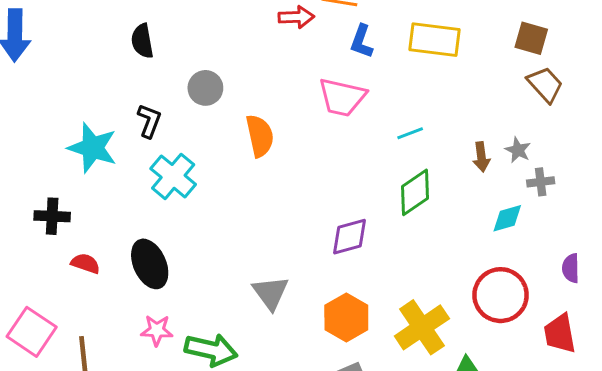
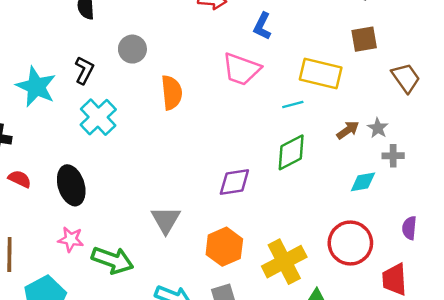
brown square: (531, 38) -> (364, 39), moved, turned -32
yellow rectangle: (434, 40) -> (321, 74), moved
brown arrow: (481, 157) -> (348, 130), turned -125

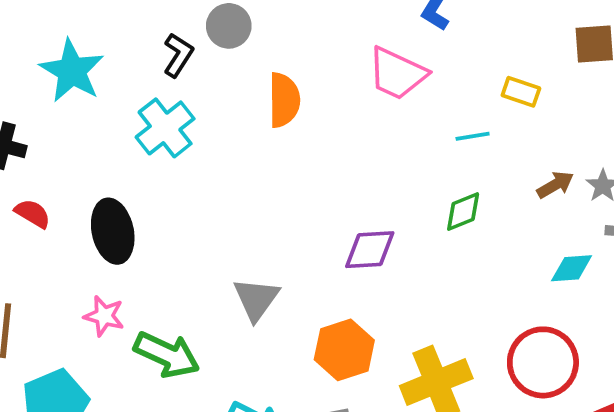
black L-shape: (84, 70) -> (178, 55), moved
yellow rectangle: (321, 74) -> (521, 92), size x0.6
green diamond: (291, 152) -> (463, 212), size x0.7

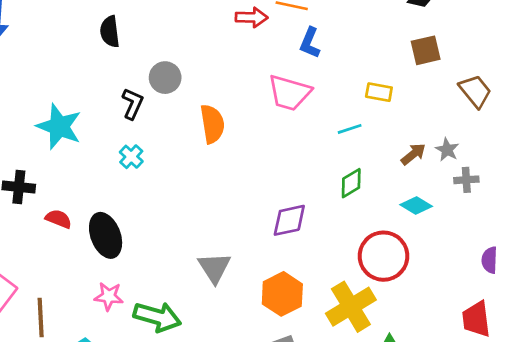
cyan cross: (165, 128) -> (131, 157), size x0.6
red semicircle: (33, 213) -> (59, 219), moved
cyan diamond: (572, 268) -> (416, 206), moved, turned 44
red circle: (543, 362) -> (383, 256), moved

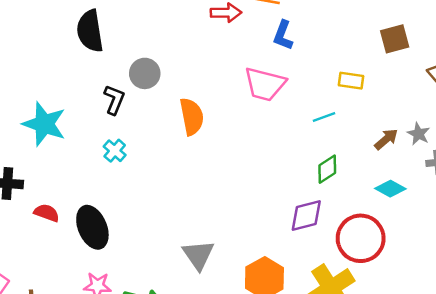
black semicircle: (110, 32) -> (90, 31), size x1.4
purple diamond: (289, 220) -> (306, 215), moved

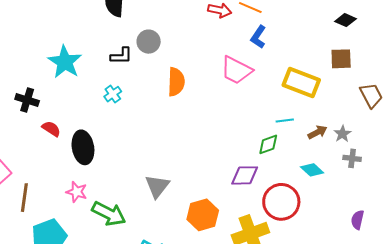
yellow rectangle: (351, 81) -> (301, 82), size x1.8
black L-shape: (114, 100) -> (121, 56), turned 55
cyan line: (324, 117) -> (285, 121), moved

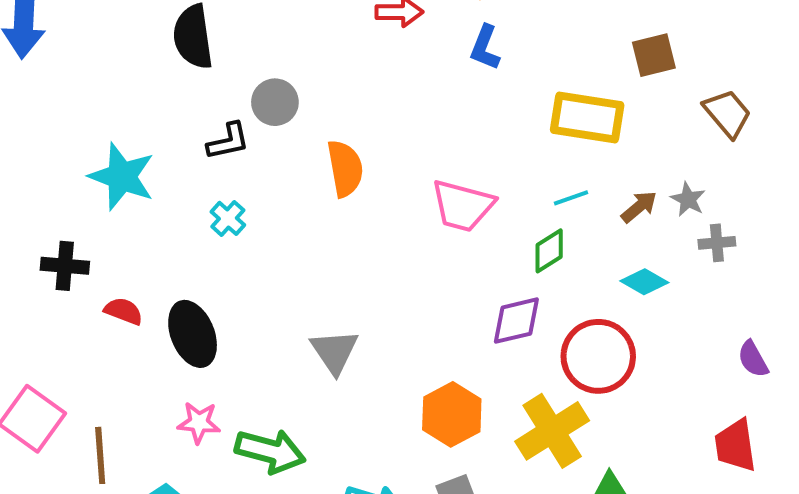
pink trapezoid: (236, 70) -> (463, 206), moved
gray triangle: (157, 186) -> (334, 351), moved
purple semicircle: (358, 220) -> (753, 359), turned -30

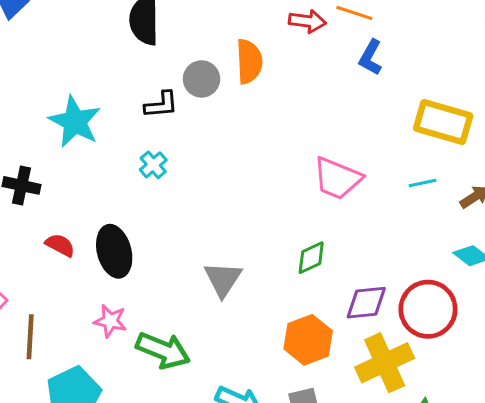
orange semicircle: (345, 168) -> (249, 61), moved
green diamond: (549, 251) -> (311, 258), moved
red semicircle: (124, 311) -> (60, 245), moved
purple diamond: (516, 321) -> (366, 303), moved

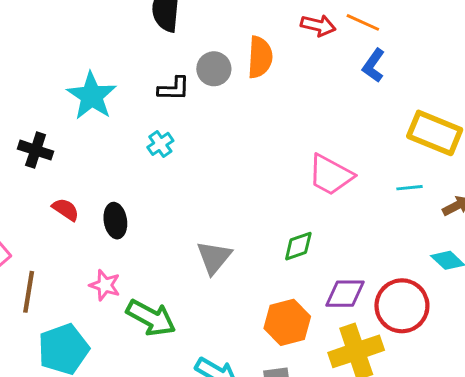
black ellipse: (114, 251) -> (115, 221), size x0.7

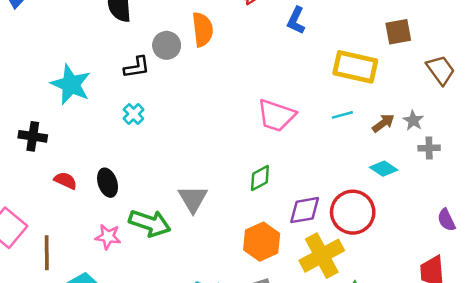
green arrow: (151, 318) -> (150, 223), moved

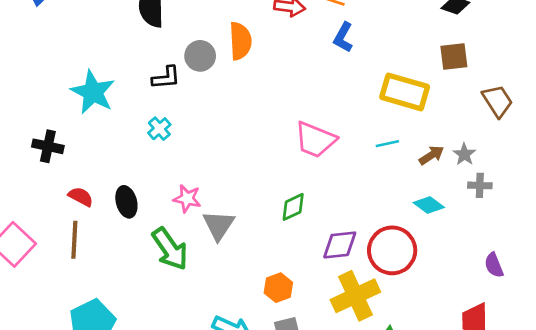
green arrow: (150, 223) -> (170, 249), turned 33
pink star: (108, 237) -> (187, 199), moved
orange hexagon: (262, 242) -> (278, 288), moved, size x0.7
brown line: (47, 253) -> (74, 240), moved

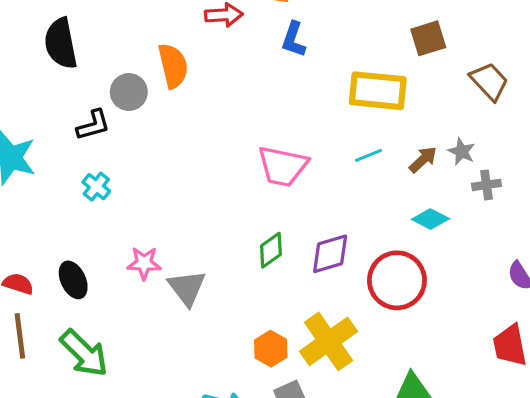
purple diamond: (340, 245) -> (330, 254), moved
green arrow: (170, 249) -> (84, 353), moved
yellow cross: (355, 296) -> (328, 341), moved

